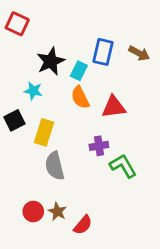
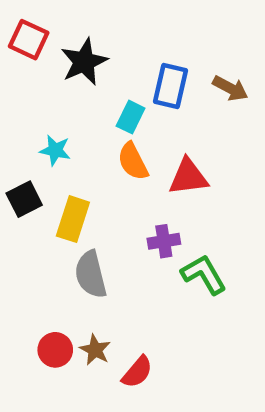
black star: (51, 61) -> (84, 62), moved

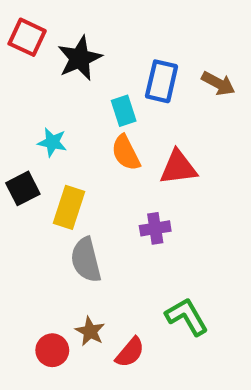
cyan rectangle: (131, 117) -> (124, 111), turned -44
green L-shape: (204, 274) -> (187, 317), moved
red circle: (55, 350) -> (52, 350), moved

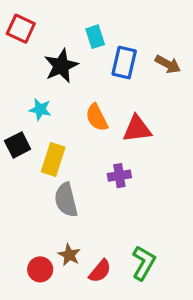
black star: (80, 58) -> (61, 66), moved
cyan rectangle: (124, 111) -> (95, 37), moved
green L-shape: (187, 317) -> (144, 263), moved, turned 60

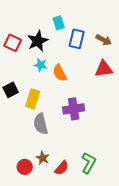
red square: (21, 29) -> (13, 43), moved
cyan star: (40, 109) -> (41, 65), moved
red triangle: (137, 129) -> (104, 69), moved
purple cross: (119, 176) -> (74, 109), size x1.5

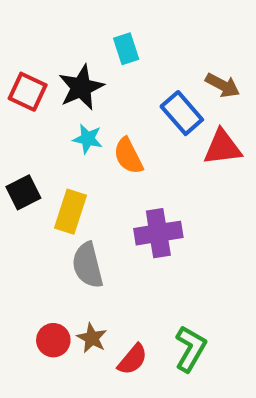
blue rectangle: (77, 39) -> (182, 113), moved, turned -54
red circle: (25, 167) -> (53, 340), moved

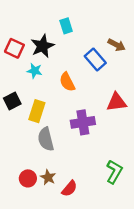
cyan star: (88, 139) -> (35, 71), moved
red triangle: (223, 147) -> (117, 102), moved
green L-shape: (190, 349) -> (114, 172), moved

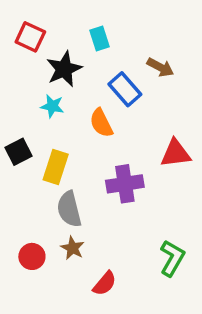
brown arrow: (117, 45) -> (160, 67), moved
red square: (14, 48) -> (30, 37), moved
blue rectangle: (95, 59) -> (125, 89), moved
brown star: (48, 177) -> (73, 248), moved
red circle: (28, 178) -> (32, 256), moved

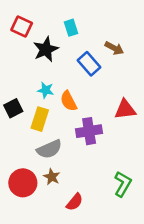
cyan star: (52, 106) -> (46, 90), moved
orange semicircle: (101, 123) -> (69, 101), moved
gray semicircle: (69, 209) -> (49, 149), turned -100
red circle: (32, 256) -> (23, 183), size x1.5

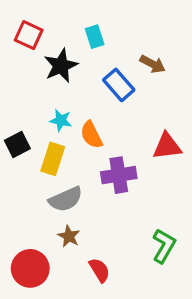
red circle: (23, 183) -> (30, 268), moved
red semicircle: (75, 202) -> (99, 270), turned -72

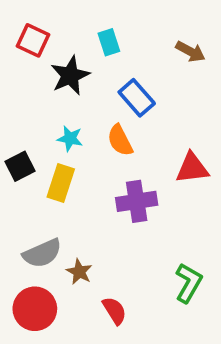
brown arrow: (153, 64) -> (190, 51), moved
orange semicircle: (91, 135) -> (120, 140), moved
gray semicircle: (66, 199) -> (42, 253), moved

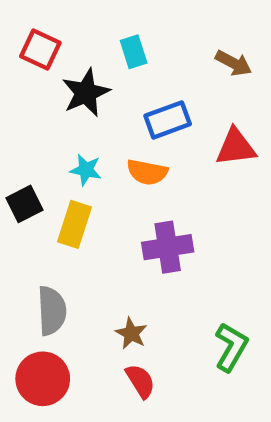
blue rectangle: (137, 98) -> (168, 120), turned -69
orange semicircle: (120, 140) -> (147, 172), turned -52
red triangle: (192, 168) -> (236, 147), moved
gray semicircle: (42, 253) -> (52, 311), turned -69
brown star: (79, 272) -> (131, 333), moved

